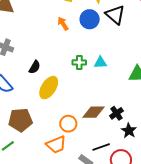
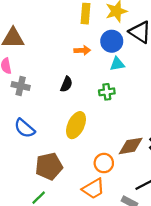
orange arrow: (63, 24) -> (82, 50), turned 128
cyan triangle: (100, 63) -> (117, 64), moved
black semicircle: (35, 67) -> (66, 84), moved

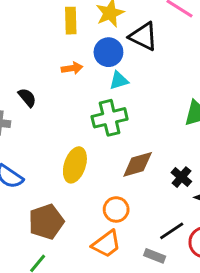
black semicircle: (66, 84) -> (27, 98), moved, turned -56
green cross: (107, 92) -> (110, 118), size x1.6
brown diamond: (131, 146) -> (138, 164), moved

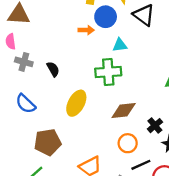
blue circle: (108, 52) -> (106, 17), moved
black semicircle: (27, 98) -> (53, 69), moved
orange circle: (116, 209) -> (128, 143), moved

